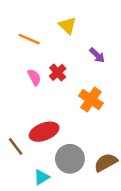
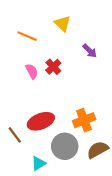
orange cross: (91, 100) -> (84, 120), moved, turned 35

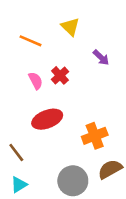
red ellipse: (41, 121) -> (47, 119), moved
gray circle: (65, 146) -> (73, 181), moved
cyan triangle: (39, 163) -> (19, 185), moved

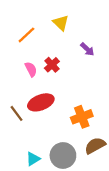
orange line: (30, 41) -> (26, 35), turned -66
brown line: (16, 153) -> (17, 113), moved
cyan triangle: (19, 185) -> (33, 159), moved

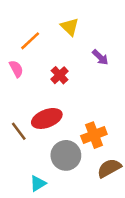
pink semicircle: (31, 69) -> (16, 69), moved
gray circle: (63, 156) -> (66, 155), moved

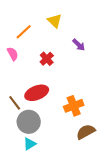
gray circle: (66, 155) -> (29, 122), moved

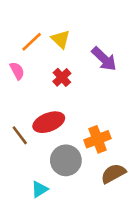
yellow triangle: (55, 21) -> (61, 39), moved
purple arrow: (79, 45) -> (104, 59), size x1.5
gray circle: (29, 122) -> (66, 160), moved

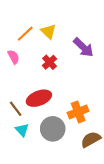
cyan triangle: (40, 189) -> (22, 130), moved, turned -40

